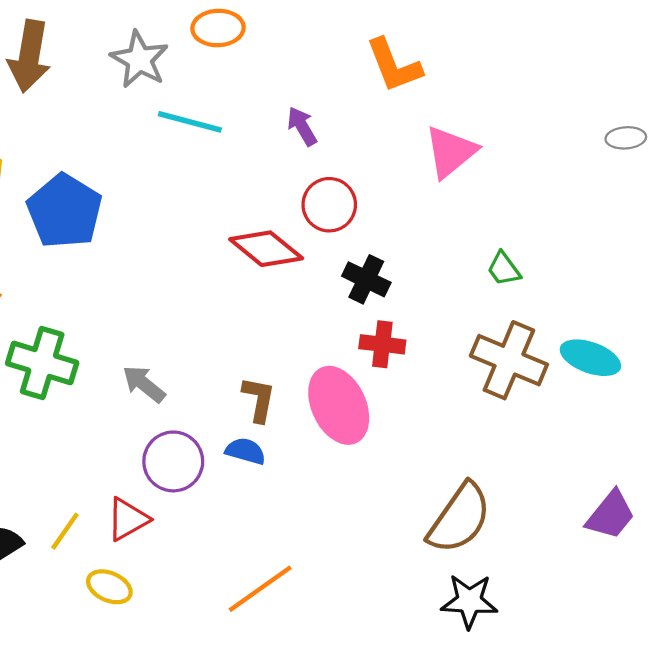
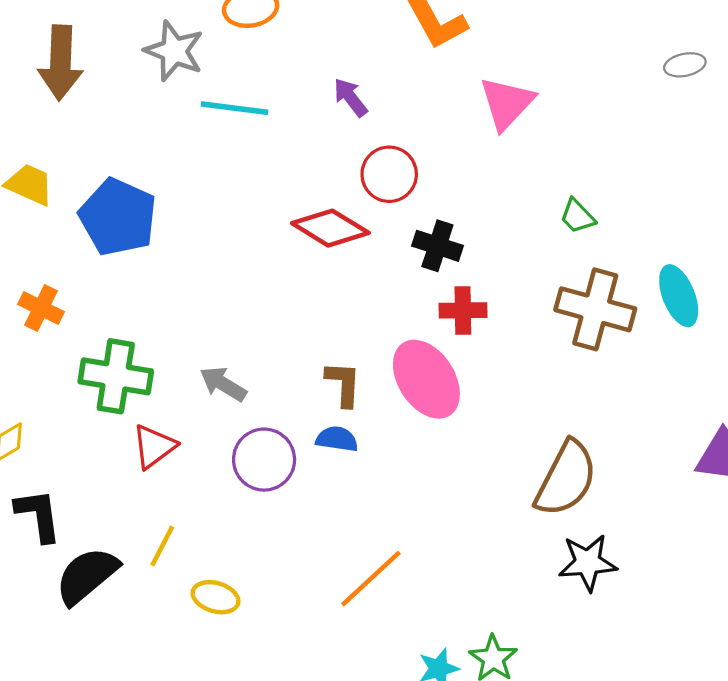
cyan ellipse: (590, 358) -> (679, 296), turned 56
red triangle: (128, 519) -> (154, 447), moved

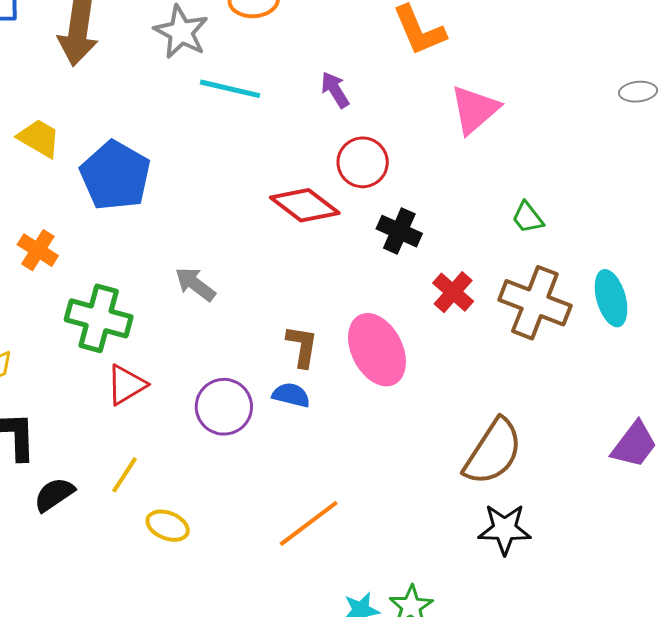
red cross: (463, 310) -> (453, 292), moved, turned 36
gray arrow: (223, 384) -> (195, 284), moved
black semicircle: (87, 576) -> (54, 494), size x0.7

